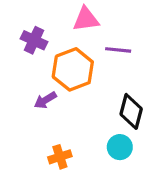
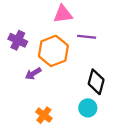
purple cross: (34, 40) -> (18, 40), moved
orange cross: (60, 157) -> (44, 115), turned -35

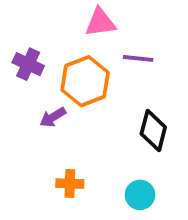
cyan circle: (88, 108) -> (140, 195), moved
orange cross: (44, 115) -> (70, 184), turned -35

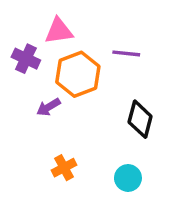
pink triangle: (100, 22) -> (59, 31), moved
orange cross: (70, 184) -> (64, 168), turned -30

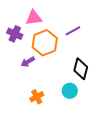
purple line: (126, 53) -> (73, 31), turned -35
cyan circle: (128, 178) -> (70, 91), moved

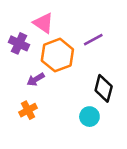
pink triangle: (34, 18) -> (43, 23), turned 42
orange cross: (37, 97) -> (28, 110), moved

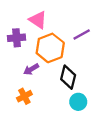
purple cross: (19, 43) -> (17, 38), turned -30
black diamond: (104, 88) -> (68, 77), moved

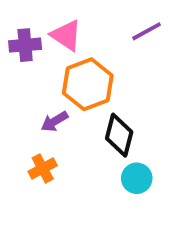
purple line: (82, 34) -> (147, 31), moved
purple cross: (17, 38) -> (25, 45), moved

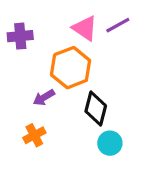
pink triangle: (66, 35) -> (85, 28), moved

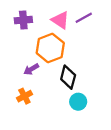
purple cross: (20, 36) -> (23, 20), moved

